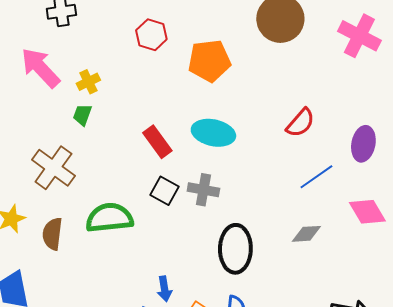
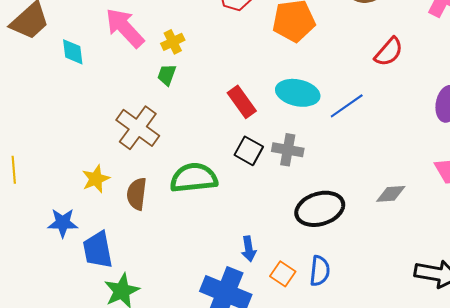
red semicircle: (300, 123) -> (389, 52), moved
blue line: (316, 177) -> (347, 106), moved
black ellipse: (235, 249) -> (320, 209), turned 72

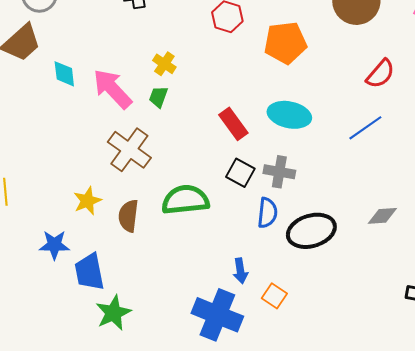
pink arrow: (125, 28) -> (112, 89), moved
yellow cross: (173, 42) -> (164, 64), turned -30
blue line: (347, 106) -> (365, 128), moved
blue semicircle: (320, 271) -> (267, 213), moved

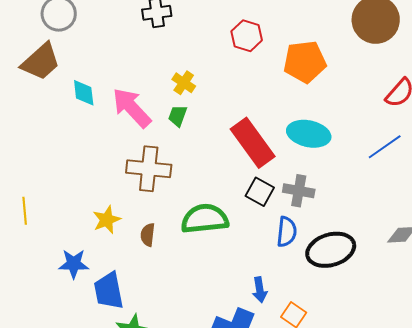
red rectangle: (233, 124) -> (253, 143), size x1.5
brown cross: (129, 150) -> (149, 169), turned -30
brown semicircle: (128, 216) -> (148, 235), size x0.7

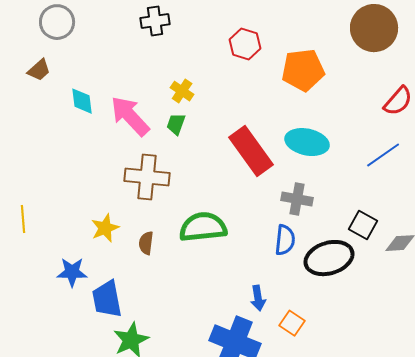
brown trapezoid: (41, 62) -> (39, 70), size x0.6
black square: (260, 192) -> (363, 225), moved

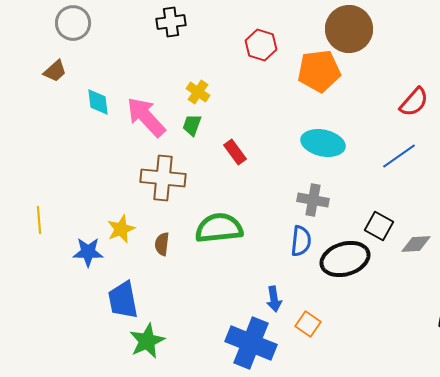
brown circle: (374, 28) -> (349, 29), moved
red rectangle: (251, 151) -> (235, 152), moved, size x0.5
blue star: (72, 272) -> (88, 252), moved

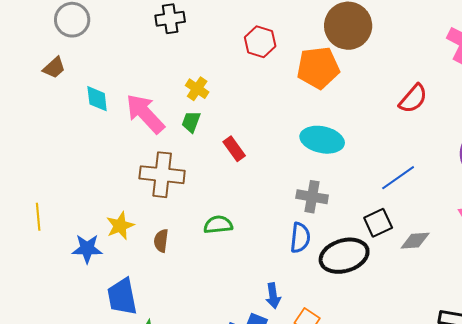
blue line: (399, 156) -> (398, 178), moved
black square: (379, 226) -> (378, 223), turned 36
green semicircle: (219, 228) -> (218, 225), size x0.6

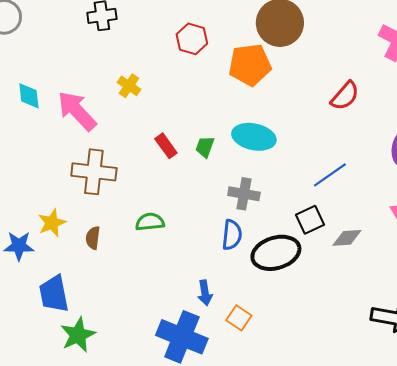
green trapezoid: (191, 122) -> (205, 147), moved

